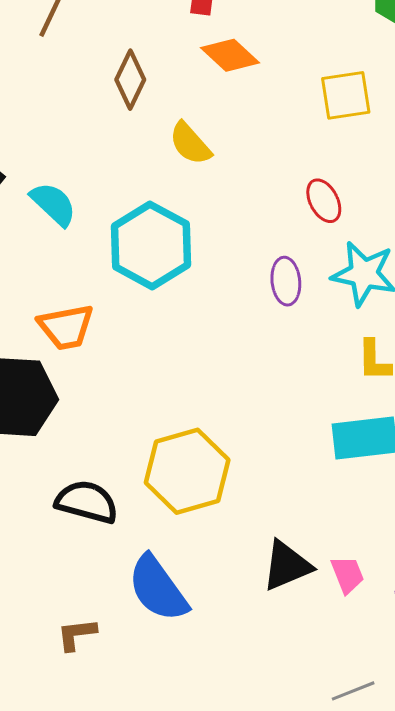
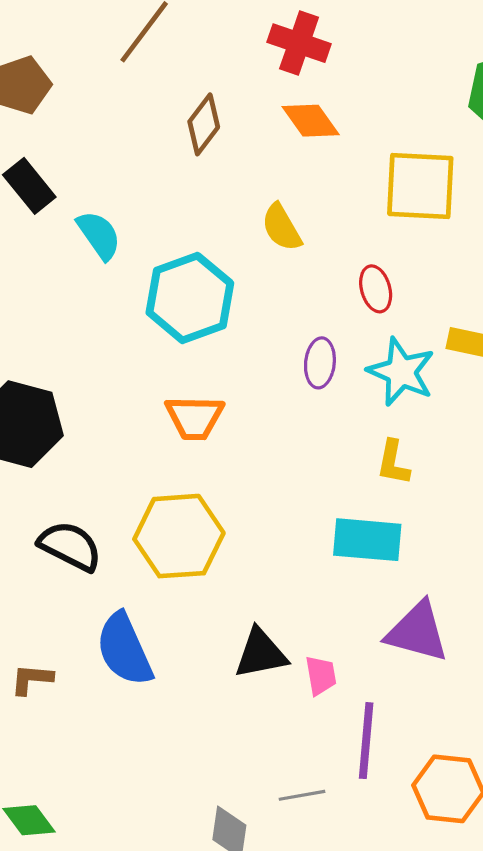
yellow square: (346, 95) -> (420, 186), size x1.4
yellow semicircle: (190, 144) -> (281, 227), moved
orange trapezoid: (66, 327) -> (195, 418), moved

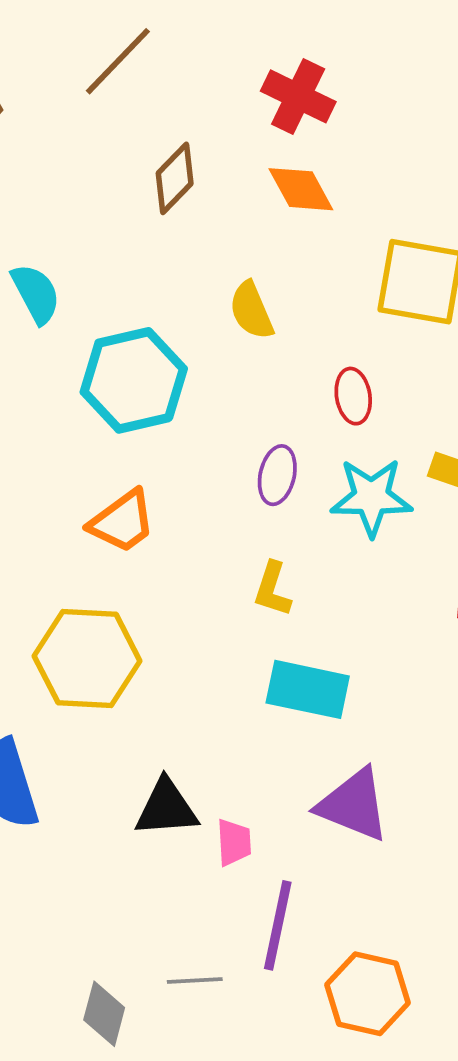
cyan star: (401, 372) -> (371, 497), turned -30
orange trapezoid: (195, 418) -> (122, 522), turned -44
yellow L-shape: (393, 463) -> (272, 589), moved

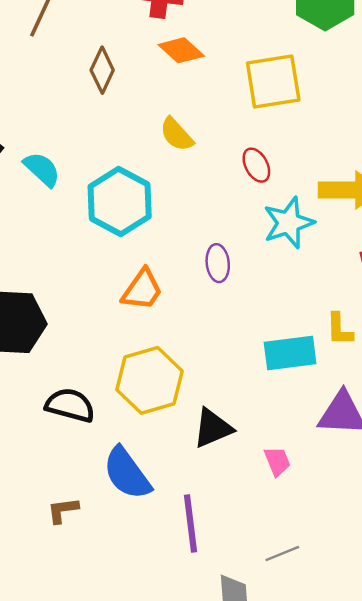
purple ellipse: (277, 475) -> (218, 263), moved
yellow L-shape: (272, 589) -> (339, 329), moved
black triangle: (166, 808) -> (213, 428), moved
purple line: (278, 925) -> (191, 524), moved

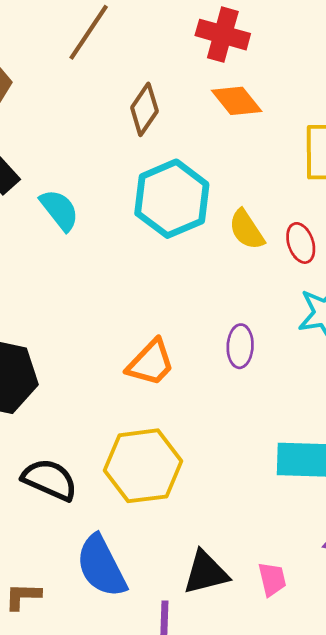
yellow semicircle: (177, 134) -> (246, 230), moved
cyan hexagon: (120, 202) -> (172, 199), moved
black triangle: (213, 428) -> (206, 573), moved

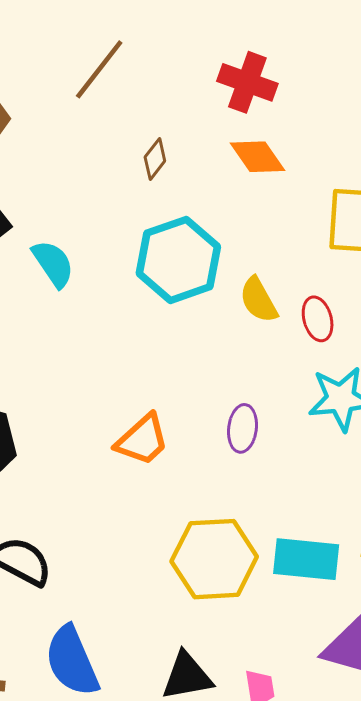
brown diamond: (144, 109) -> (155, 159), size x0.7
yellow hexagon: (143, 466) -> (214, 559), moved

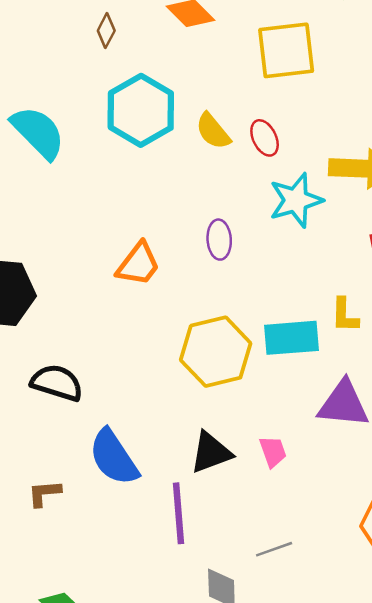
cyan semicircle: (53, 264) -> (38, 132), size x1.4

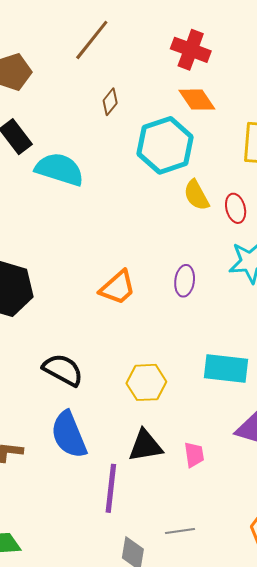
brown diamond: (106, 31) -> (110, 102), moved
cyan hexagon: (141, 110) -> (165, 145), moved
cyan semicircle: (38, 132) -> (60, 169), turned -39
yellow hexagon: (216, 352) -> (146, 382), moved, size x0.7
black semicircle: (57, 383) -> (63, 370), moved

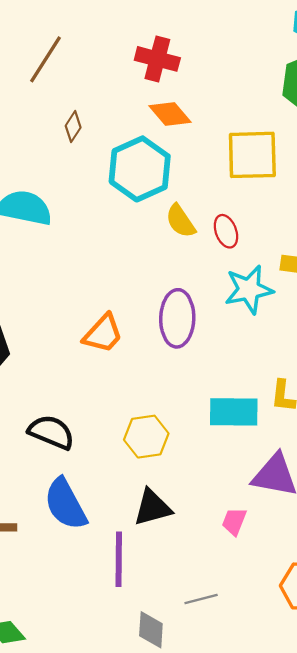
purple ellipse: (185, 281) -> (177, 318), size x1.6
pink trapezoid: (194, 455) -> (234, 521), moved, turned -144

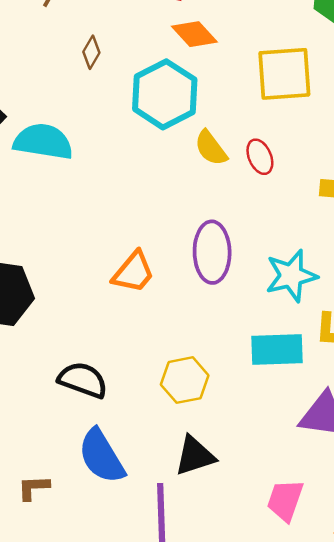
cyan star: (249, 289) -> (291, 276), moved
pink trapezoid: (234, 521) -> (285, 500), moved, size x1.4

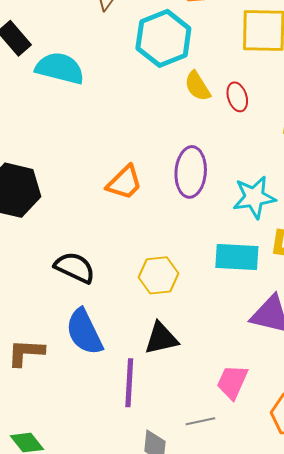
brown L-shape: (33, 488) -> (26, 353), size x1.4

